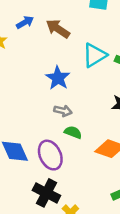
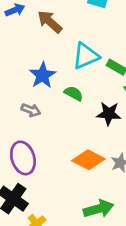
gray arrow: (63, 111) -> (31, 110), moved
green semicircle: (73, 132) -> (74, 93), moved

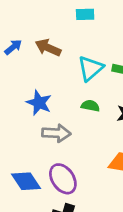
blue star: (43, 75) -> (39, 103), moved
gray arrow: (31, 110) -> (56, 133), size x1.5

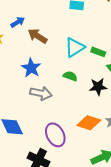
brown arrow: (48, 48) -> (38, 36), moved
purple ellipse: (63, 179) -> (55, 135), moved

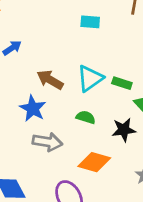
brown arrow: (38, 36) -> (50, 80), moved
orange diamond: (89, 123) -> (94, 162), moved

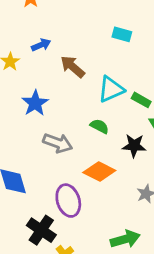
brown arrow: (50, 80) -> (73, 67), moved
blue star: (33, 108) -> (35, 103), moved

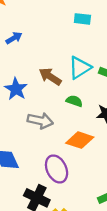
brown arrow: (73, 67) -> (50, 76), moved

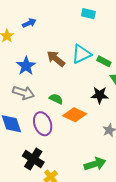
green semicircle: (74, 101) -> (56, 99), moved
gray arrow: (40, 121) -> (23, 93), moved
purple ellipse: (57, 169) -> (43, 124), moved

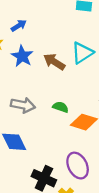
blue star: (26, 66) -> (22, 56), moved
purple ellipse: (43, 124) -> (78, 166), moved

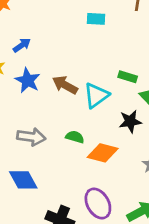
cyan triangle: (82, 53) -> (96, 95), moved

